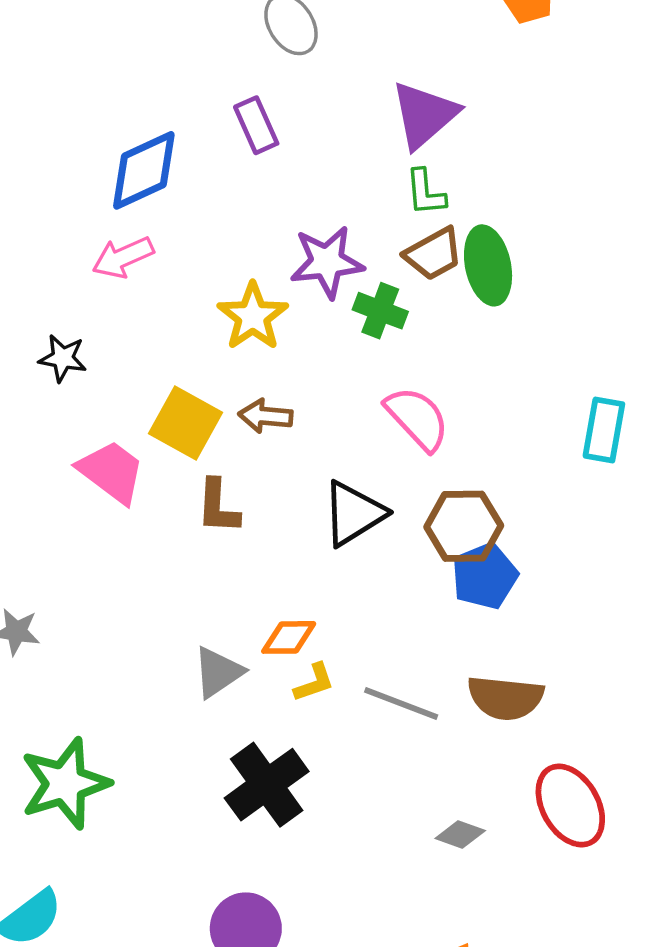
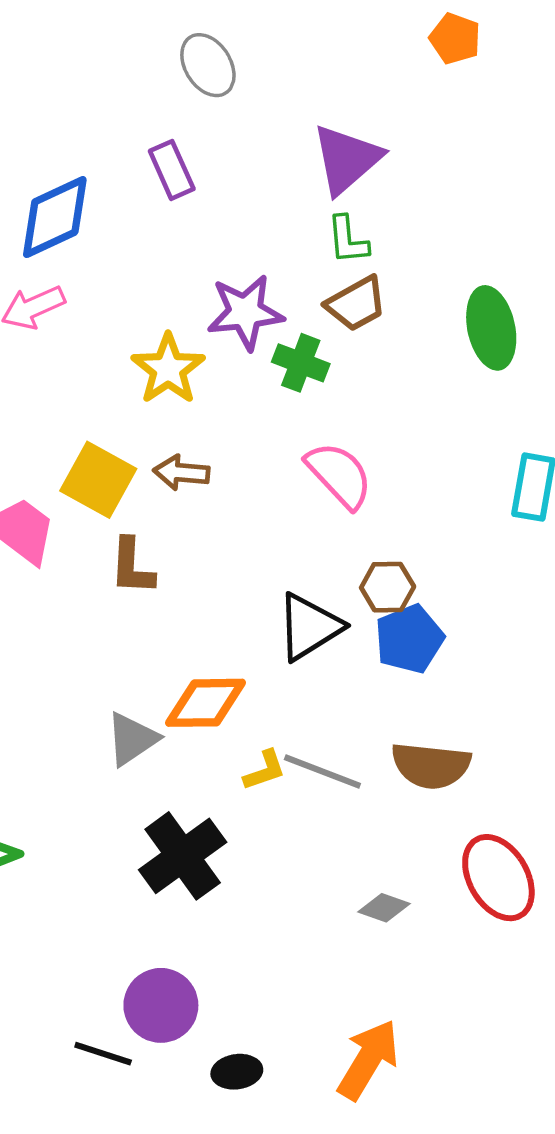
green ellipse: (488, 265) -> (491, 328), moved
black triangle: (354, 513) -> (309, 627), moved
brown hexagon: (464, 526) -> (388, 587), size x0.7
orange diamond: (289, 637) -> (205, 703), size x1.4
yellow L-shape: (314, 683) -> (265, 770), moved

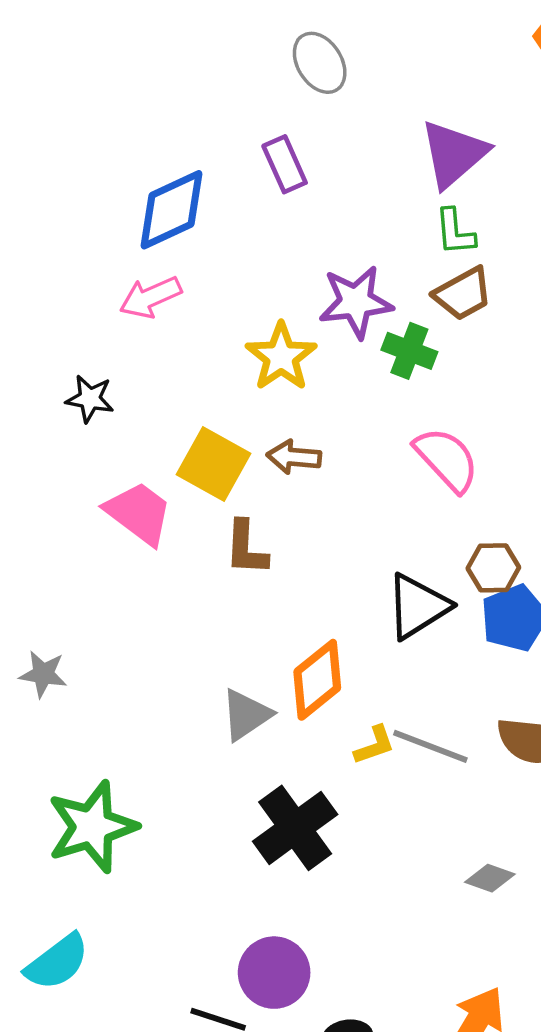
orange diamond: (205, 703) -> (317, 680), turned -38

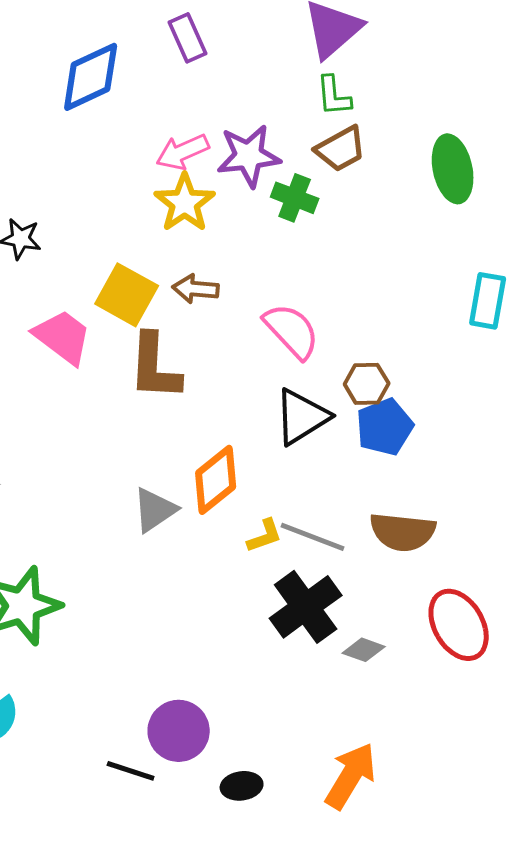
pink arrow: (150, 297) -> (183, 152), moved
pink semicircle: (447, 459) -> (292, 331), moved
brown L-shape: (246, 548) -> (155, 367), size x1.4
black cross: (295, 828) -> (306, 607), moved

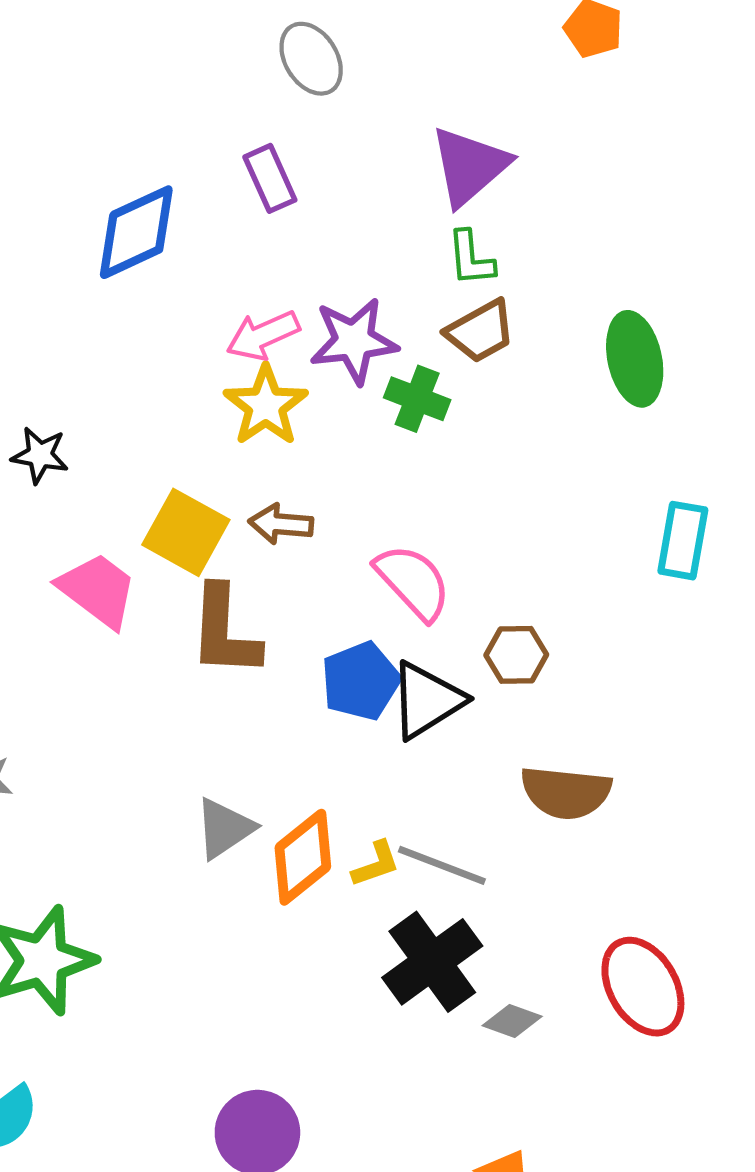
blue pentagon: (385, 427) -> (361, 681), moved
orange diamond: (216, 480) -> (303, 857), moved
brown semicircle: (403, 532) -> (566, 792), moved

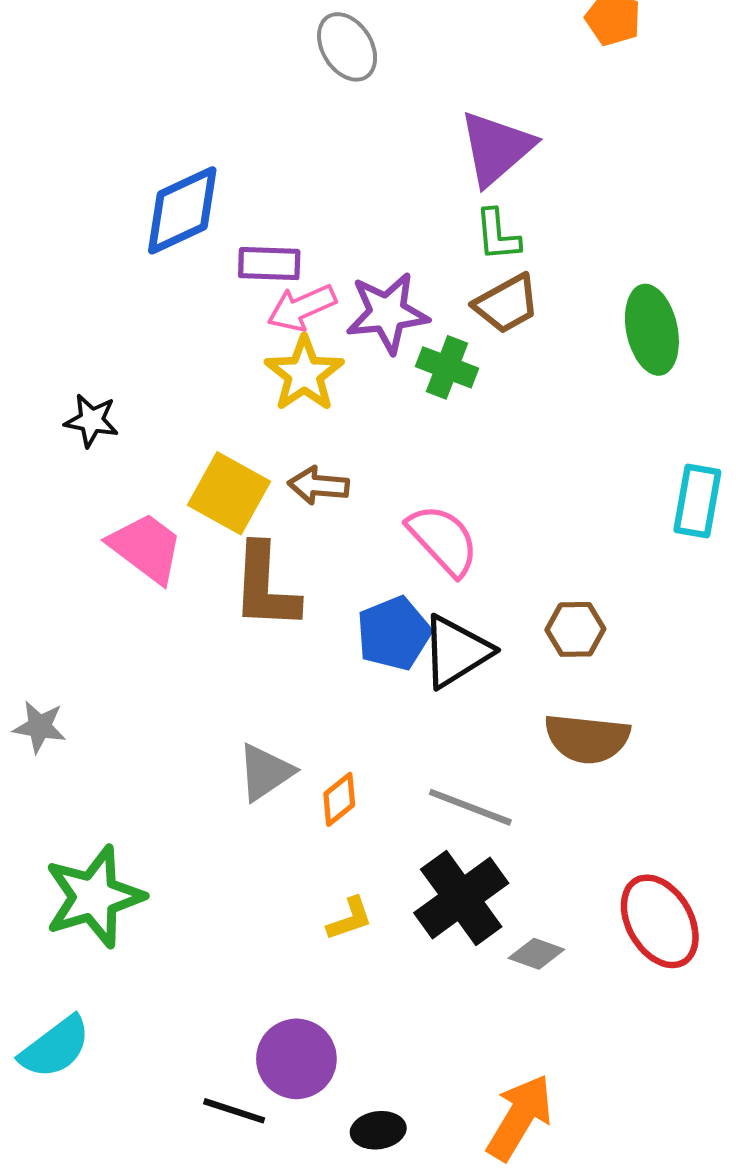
purple rectangle: (270, 178) -> (269, 264), moved, turned -64
brown hexagon: (516, 655) -> (575, 629), moved
orange diamond: (303, 857) -> (339, 799), size x0.6
yellow L-shape: (376, 864) -> (350, 919), moved

